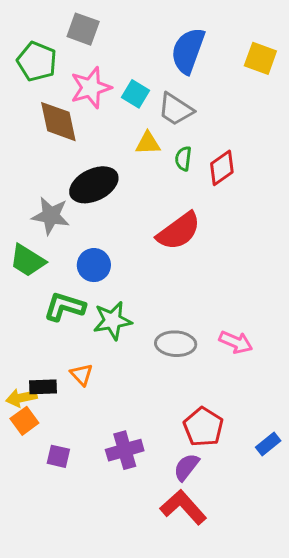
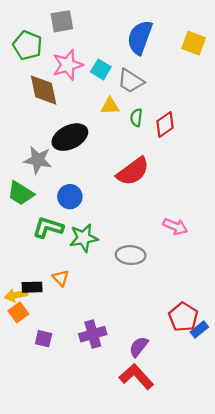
gray square: (83, 29) -> (62, 21), turned -30
pink arrow: (236, 342) -> (175, 226), moved
red pentagon: (203, 427) -> (183, 317), moved

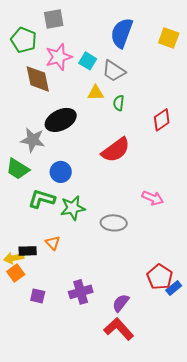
red diamond: (165, 124) -> (162, 120), moved

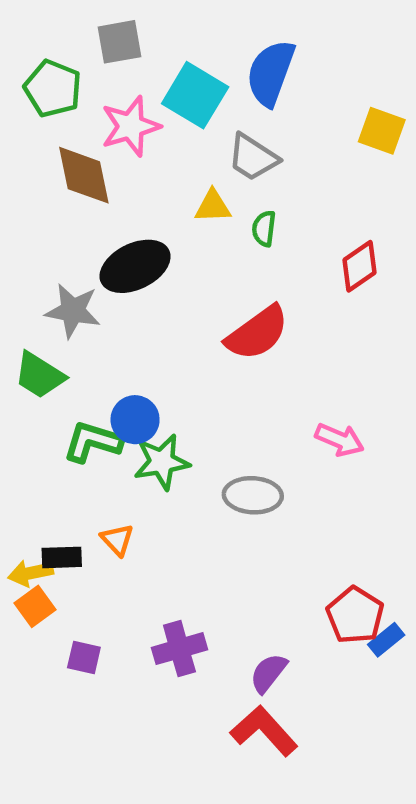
yellow square: (169, 38) -> (382, 131), moved
cyan square: (88, 61) -> (195, 95), moved, size x1.6
blue circle: (61, 172) -> (135, 420), moved

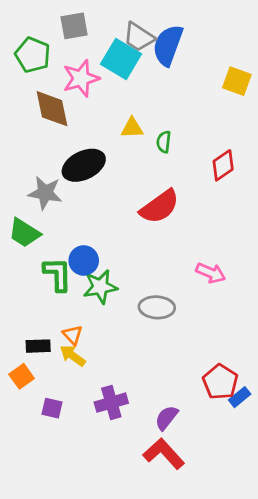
gray trapezoid: (253, 157) -> (139, 37), moved
green L-shape: (93, 442) -> (57, 274), turned 72
yellow arrow: (31, 573) -> (73, 356), moved, turned 48

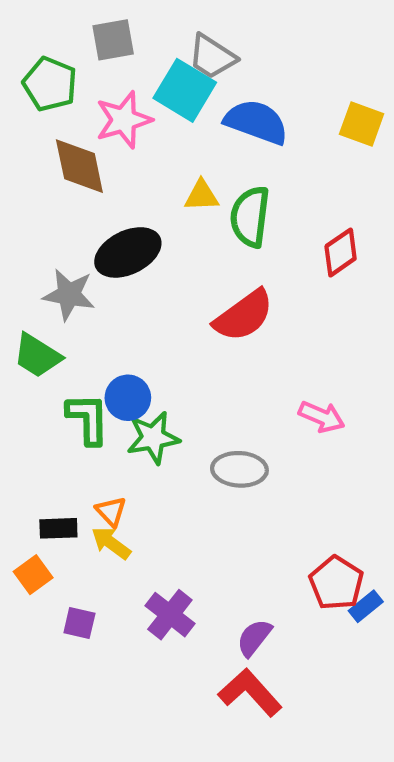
blue semicircle: (168, 45) -> (256, 122), moved, turned 90
green semicircle: (164, 142) -> (250, 217), size x1.8
purple cross: (111, 403) -> (170, 615), turned -36

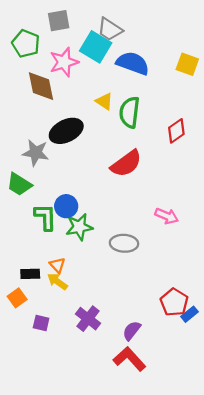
yellow triangle: (202, 196) -> (104, 101), turned 36

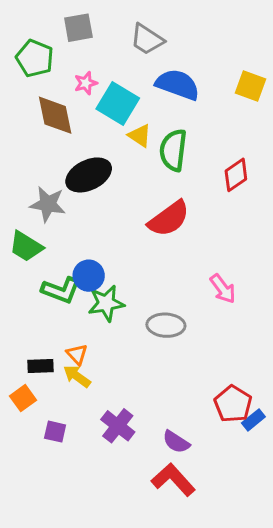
cyan square: (96, 47) -> (118, 104), moved
pink star: (64, 62) -> (86, 83), size x0.6
pink arrow: (167, 216) -> (223, 289), turned 30
green L-shape: (45, 217) -> (61, 290), turned 112
purple semicircle: (132, 331) -> (176, 442), turned -95

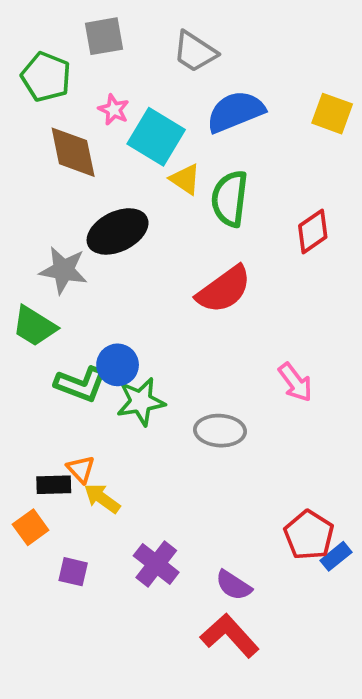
pink star: (86, 83) -> (114, 110), turned -30
blue semicircle: (178, 85) -> (235, 112), turned -42
orange triangle: (77, 354) -> (81, 469), moved

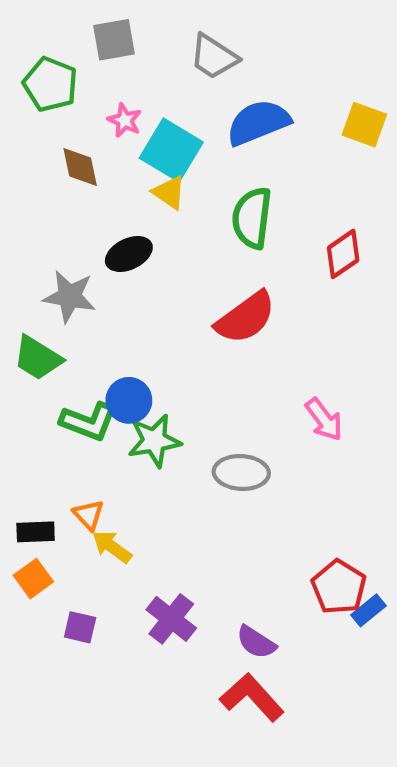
brown diamond: (73, 152) -> (80, 167), size x0.7
yellow triangle: (185, 179) -> (169, 192), moved
black ellipse: (118, 231) -> (129, 254), size x0.7
black rectangle: (54, 485) -> (36, 532), moved

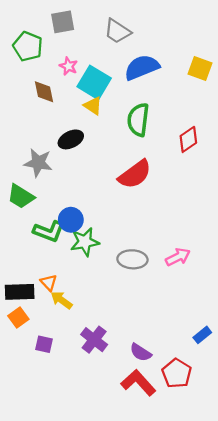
pink arrow: (324, 419) -> (178, 257), moved, turned -80
black rectangle: (36, 532) -> (20, 292), size x1.4
red pentagon: (339, 587) -> (177, 373), moved

